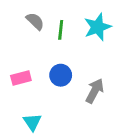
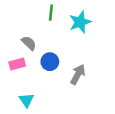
gray semicircle: (35, 21) -> (29, 43), moved
green line: (61, 30) -> (51, 13), moved

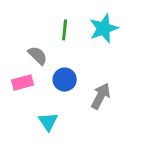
green line: (51, 13) -> (65, 30), moved
cyan triangle: (27, 100) -> (48, 122), moved

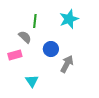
green line: (65, 30) -> (35, 21), moved
blue circle: (65, 80) -> (51, 49), moved

